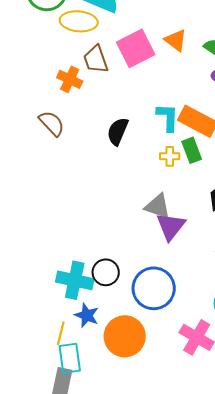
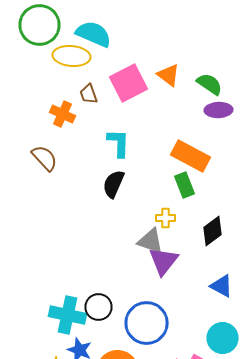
brown trapezoid: (96, 59) -> (88, 94), size x0.7
cyan L-shape: (168, 117) -> (118, 143), moved
black semicircle: (118, 131) -> (114, 184), moved
yellow cross: (170, 156) -> (166, 218), moved

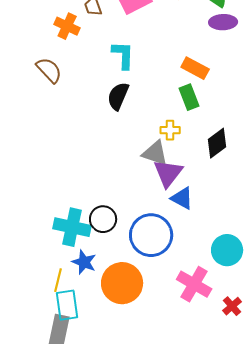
orange rectangle: (190, 156) -> (195, 68), size x0.7
blue triangle: (222, 286) -> (182, 198), moved

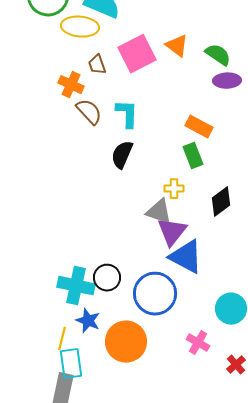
brown semicircle: (49, 70) -> (89, 112), moved
blue triangle: (182, 198) -> (186, 257), size x1.5
pink cross: (194, 284) -> (198, 343), size x0.7

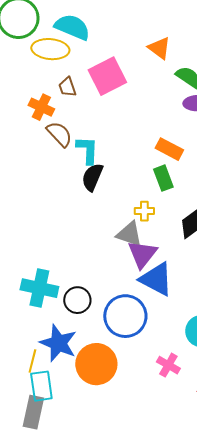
orange triangle: (177, 46) -> (159, 48), moved
cyan L-shape: (127, 114) -> (87, 150), moved
cyan cross: (76, 286) -> (39, 288), moved
blue star: (88, 321) -> (58, 343), size x1.5

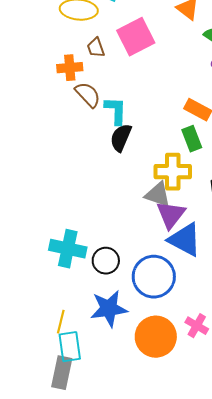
orange cross: (41, 107) -> (70, 68), turned -30
yellow cross: (144, 211) -> (173, 172), size x1.8
blue star: (58, 343) -> (109, 309), moved, turned -30
orange circle: (96, 364) -> (156, 337), moved

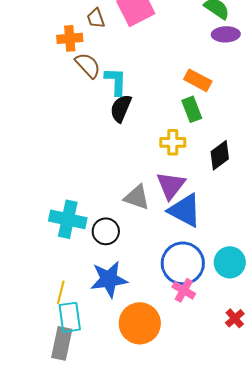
yellow cross: (173, 172) -> (173, 142), size x0.7
gray triangle: (158, 195) -> (137, 197), moved
blue circle: (154, 277) -> (183, 263), moved
pink cross: (197, 326) -> (184, 290), moved
orange circle: (156, 337) -> (140, 323), moved

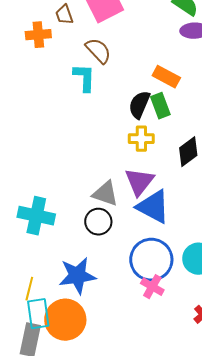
brown semicircle: (88, 65) -> (98, 51), moved
black semicircle: (121, 108) -> (139, 105), moved
black circle: (106, 231) -> (98, 222), moved
orange circle: (140, 323) -> (65, 320), moved

